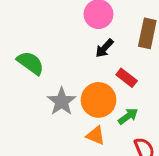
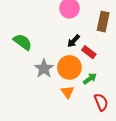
black arrow: (104, 48) -> (74, 41), moved
orange triangle: (96, 135) -> (67, 92), turned 32

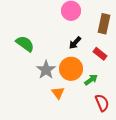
red rectangle: (89, 52) -> (100, 54), moved
orange triangle: (67, 92) -> (58, 93), moved

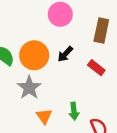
orange circle: (71, 69) -> (34, 55), moved
green arrow: (91, 80) -> (74, 111), moved, turned 120

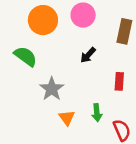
orange circle: (34, 55) -> (43, 20), moved
red rectangle: (96, 68) -> (119, 81), moved, turned 56

